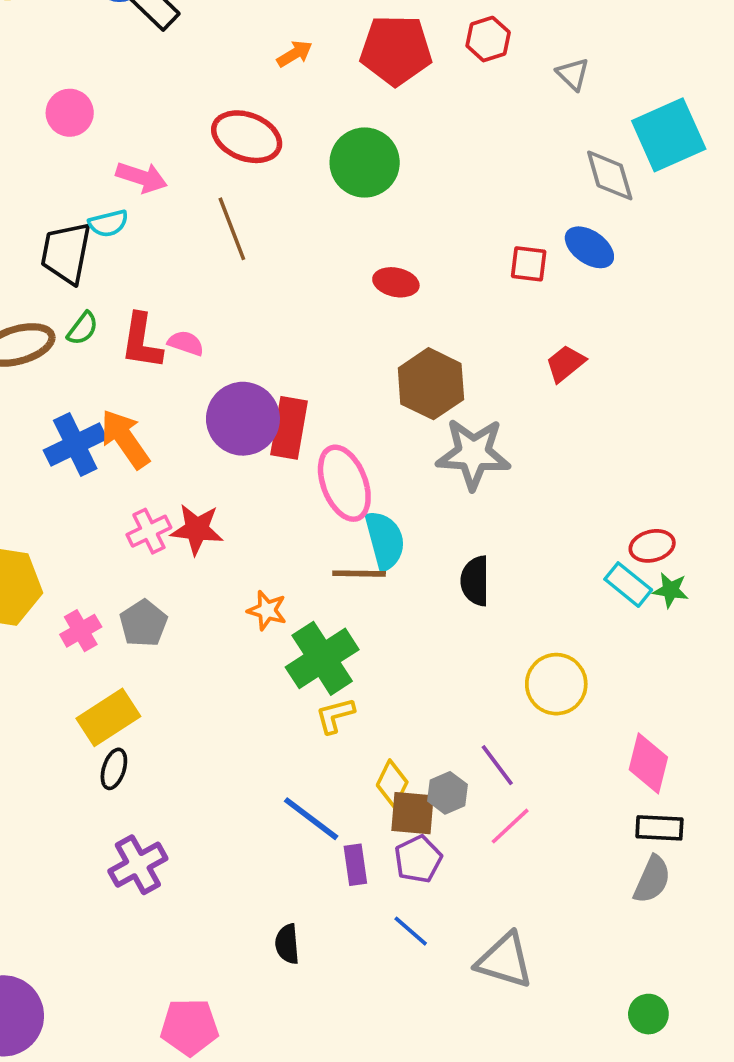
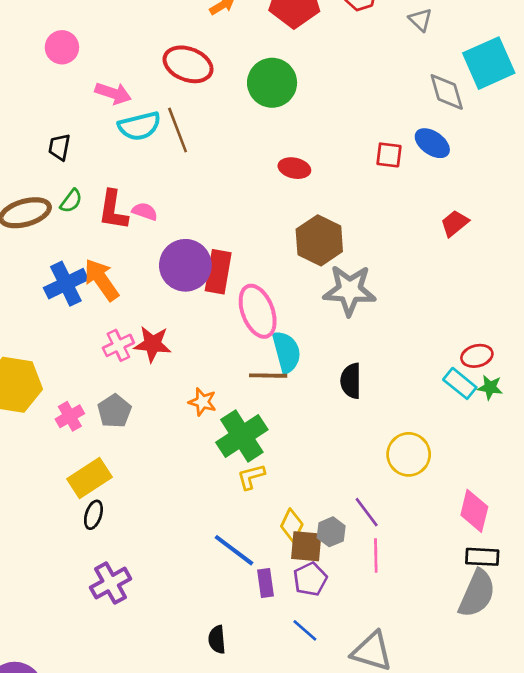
cyan semicircle: (108, 223) -> (139, 126), moved, size x1.5
black trapezoid: (66, 253) -> (59, 147), size x0.6
red trapezoid: (565, 363) -> (455, 223), moved
pink line: (510, 826) -> (376, 555), turned -48
gray semicircle: (652, 879) -> (477, 594), size x1.4

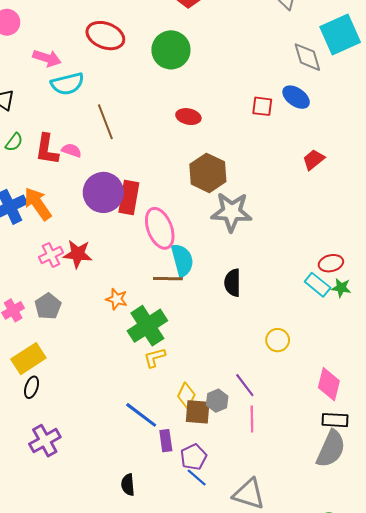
brown line: (178, 130) -> (105, 122), moved
yellow circle: (409, 454) -> (278, 340), size x0.7
purple pentagon: (310, 579) -> (194, 457), moved

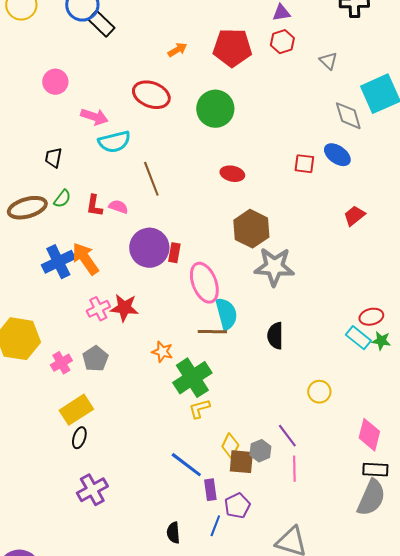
red L-shape: (47, 149) -> (94, 206), size x0.7
red rectangle: (129, 198) -> (174, 253), size x0.6
blue line: (197, 478) -> (215, 526), moved, turned 70

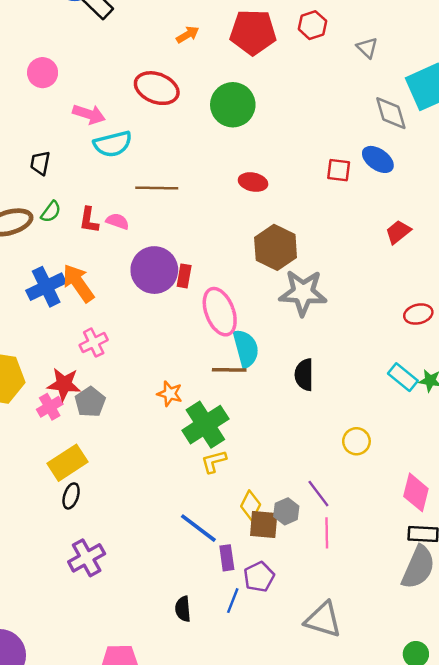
brown line: (151, 179) -> (157, 188), turned -68
red star: (124, 308) -> (64, 384), moved
red ellipse: (371, 317) -> (418, 314), moved

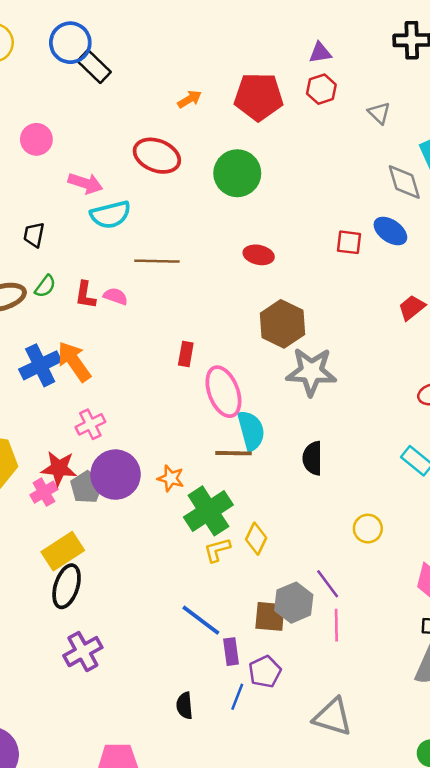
purple circle: (154, 270) -> (115, 475), moved
black ellipse: (71, 496) -> (67, 586), size x1.6
yellow diamond: (251, 505) -> (256, 539), moved
gray hexagon: (286, 511) -> (294, 603), size x1.4

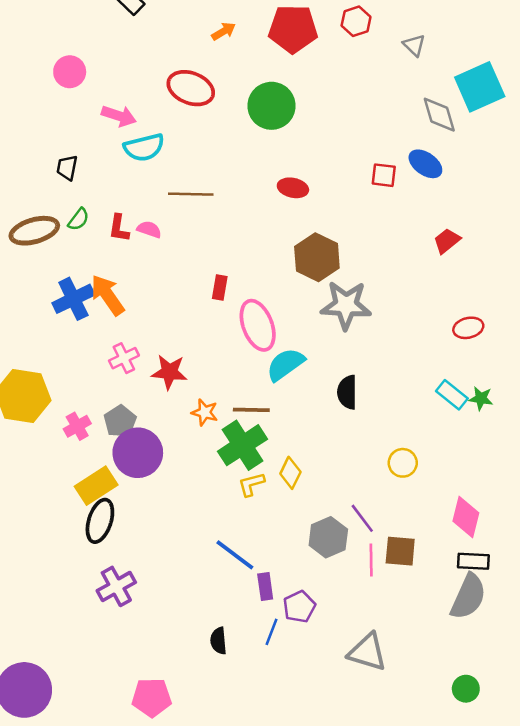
cyan semicircle: (251, 431) -> (285, 364), turned -111
brown line: (234, 453) -> (251, 410), moved
red star: (59, 468) -> (169, 372), moved
purple circle: (115, 475) -> (138, 453), moved
brown square: (270, 616) -> (400, 551), moved

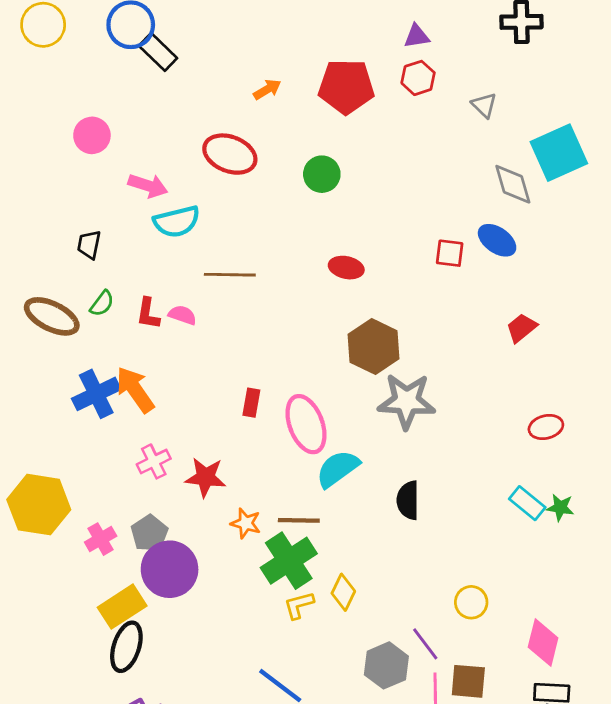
green circle: (272, 106) -> (322, 174), size x0.7
brown ellipse: (34, 231) -> (52, 316), turned 42
red rectangle: (220, 287) -> (251, 403), moved
yellow circle: (403, 463) -> (471, 602), moved

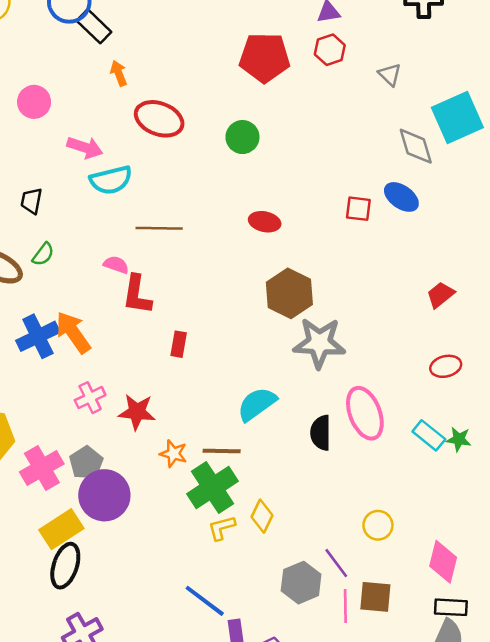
orange arrow: (267, 89) -> (119, 73), moved, turned -80
red L-shape: (148, 314) -> (137, 295), moved, size x1.4
red trapezoid: (521, 328) -> (440, 295), moved
pink ellipse: (306, 424) -> (365, 413), moved
pink cross: (101, 539) -> (42, 468), size x1.5

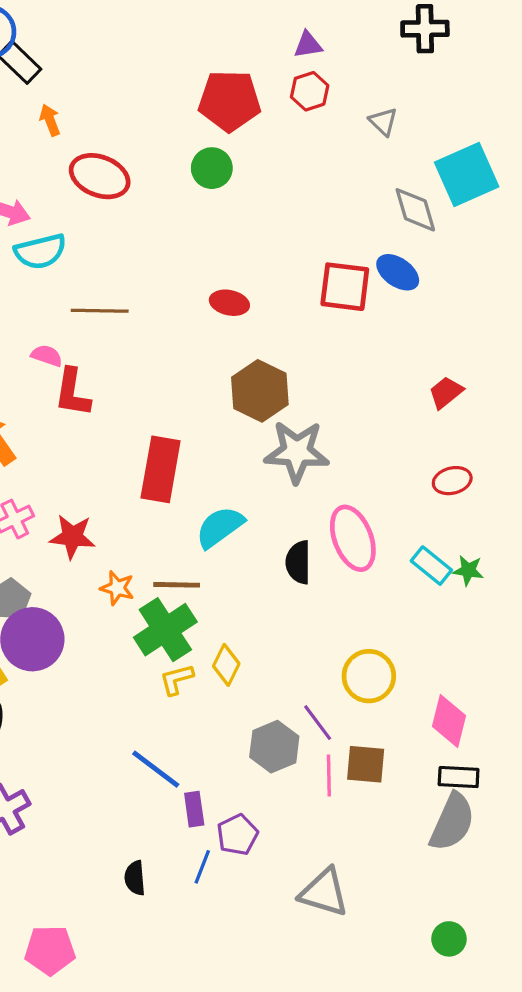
green circle: (242, 137) -> (212, 168), moved
red square: (358, 209) -> (345, 287), size x1.6
red rectangle: (179, 344) -> (161, 469), moved, size x2.0
yellow circle: (378, 525) -> (369, 676), size x1.4

